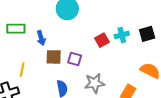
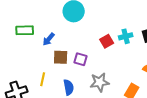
blue arrow: (41, 38) -> (49, 39), turned 56
yellow line: (22, 70) -> (43, 79), moved

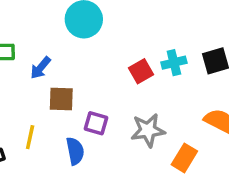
purple square: (81, 59) -> (96, 123), moved
gray star: (100, 82) -> (148, 130), moved

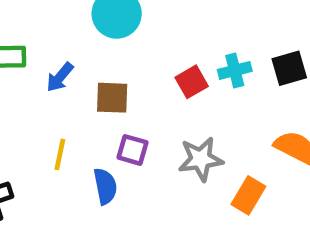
brown square: (61, 99) -> (112, 98), moved
yellow line: (30, 137) -> (60, 154), moved

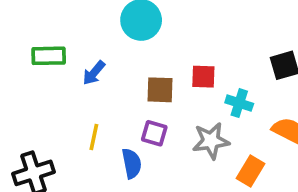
cyan cross: (235, 70) -> (239, 103), moved, turned 32
red square: (192, 82) -> (203, 77), turned 32
brown square: (112, 98) -> (160, 90), moved

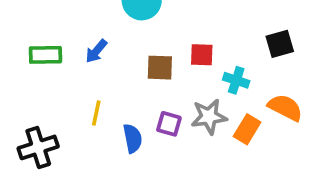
green rectangle: (49, 56) -> (45, 55), moved
purple square: (154, 133) -> (169, 124), moved
orange rectangle: (251, 171) -> (247, 129), moved

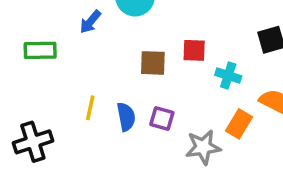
blue arrow: (96, 51) -> (90, 22), moved
gray star: (209, 117) -> (203, 147), moved
blue semicircle: (133, 138) -> (126, 117), moved

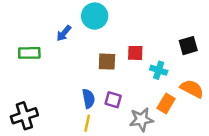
yellow line: (90, 108) -> (87, 123), moved

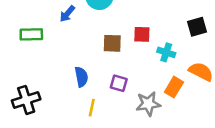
blue semicircle: (88, 99) -> (81, 77), moved

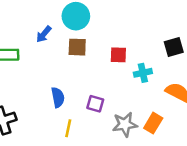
brown square: (112, 43) -> (77, 47), moved
cyan cross: (166, 52) -> (143, 73), turned -30
orange rectangle: (174, 87) -> (153, 123), moved

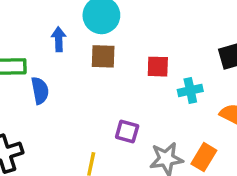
blue arrow: (44, 34) -> (59, 39), turned 138
blue semicircle: (58, 97) -> (40, 90), moved

